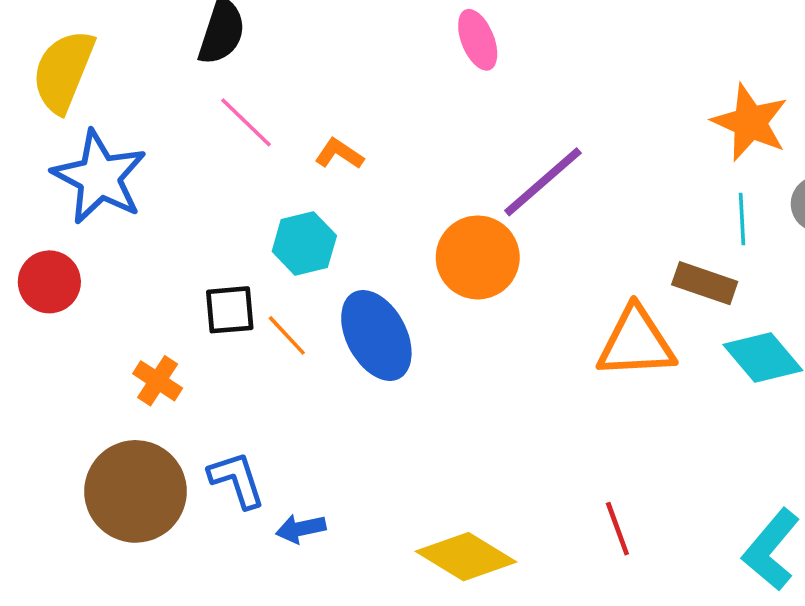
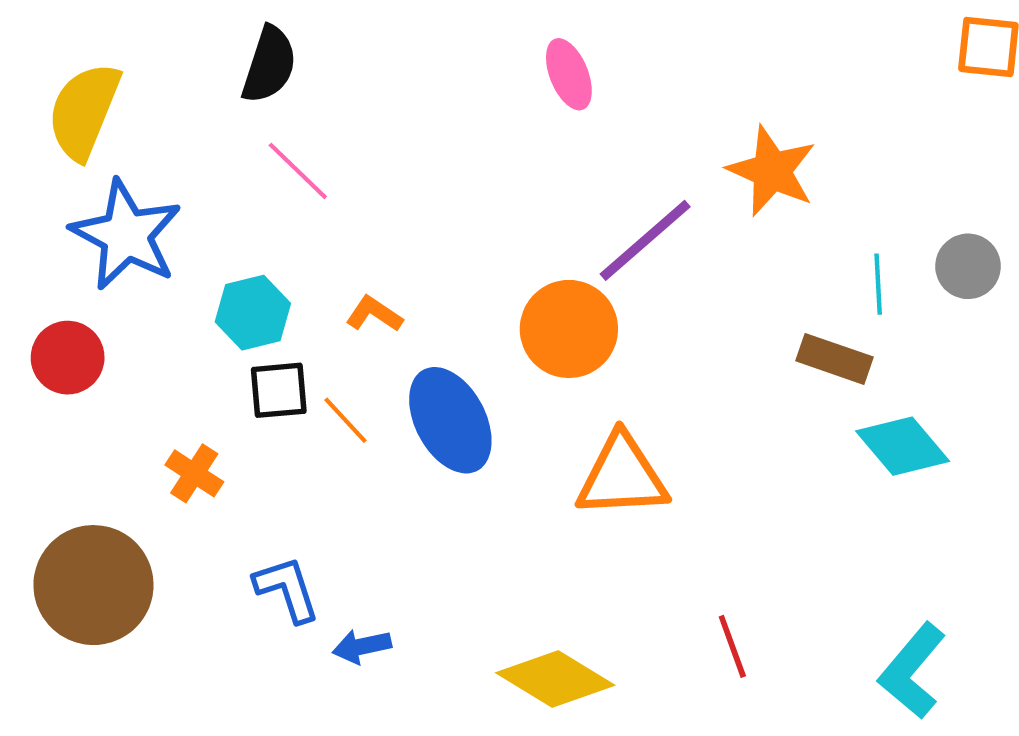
orange star: (750, 122) -> (772, 171), moved
orange L-shape: (339, 154) -> (374, 314), moved
cyan hexagon: (304, 243) -> (253, 313), moved
orange triangle: (636, 342) -> (622, 476), moved
brown circle: (135, 491) -> (93, 585), moved

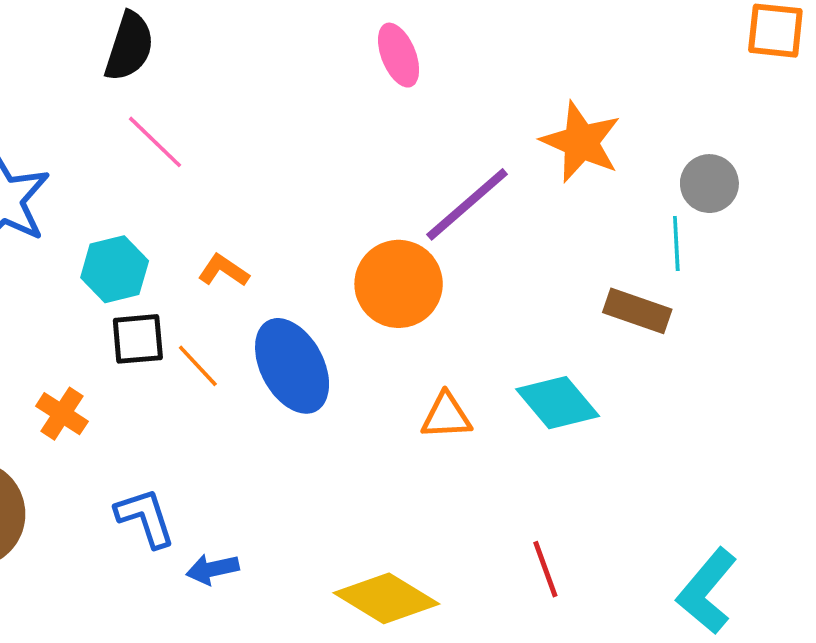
gray circle: (968, 266) -> (709, 184), moved
cyan diamond: (903, 446) -> (558, 403), moved
orange triangle: (622, 476) -> (446, 416), size x0.6

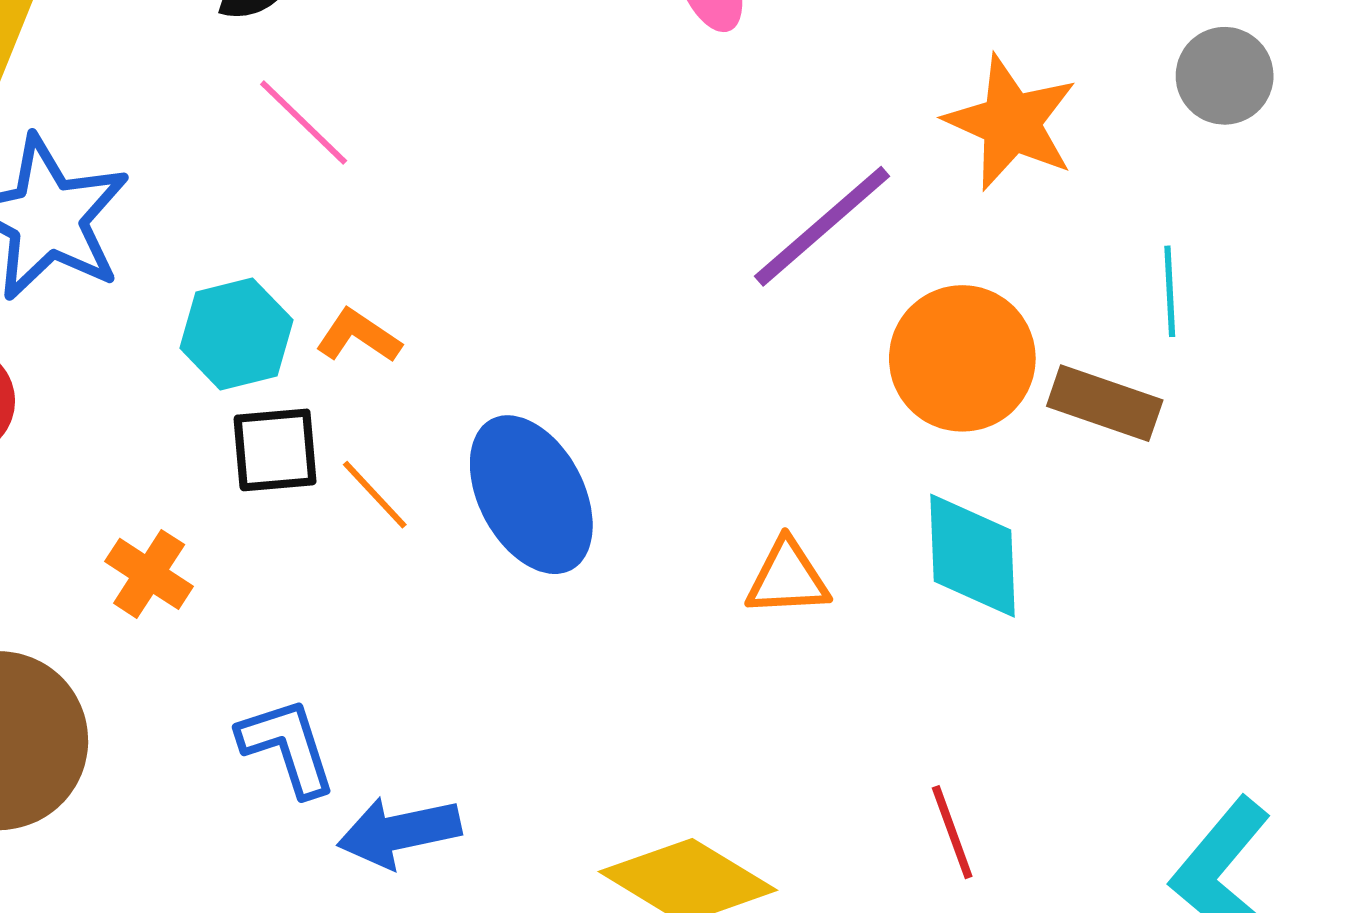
gray circle: (709, 184) -> (1225, 76), moved
orange L-shape: (224, 270) -> (358, 336), moved
orange circle: (399, 284) -> (962, 358), moved
cyan diamond: (558, 403) -> (972, 556), turned 38
blue arrow: (212, 569) -> (399, 832), size x1.4

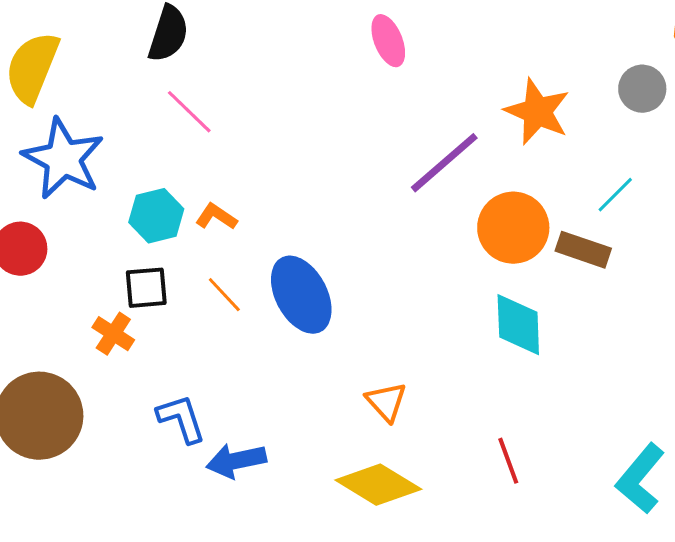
cyan line: (1170, 291) -> (615, 195), turned 48
black square: (275, 450) -> (146, 288), moved
orange triangle: (787, 578) -> (386, 402), moved, turned 51

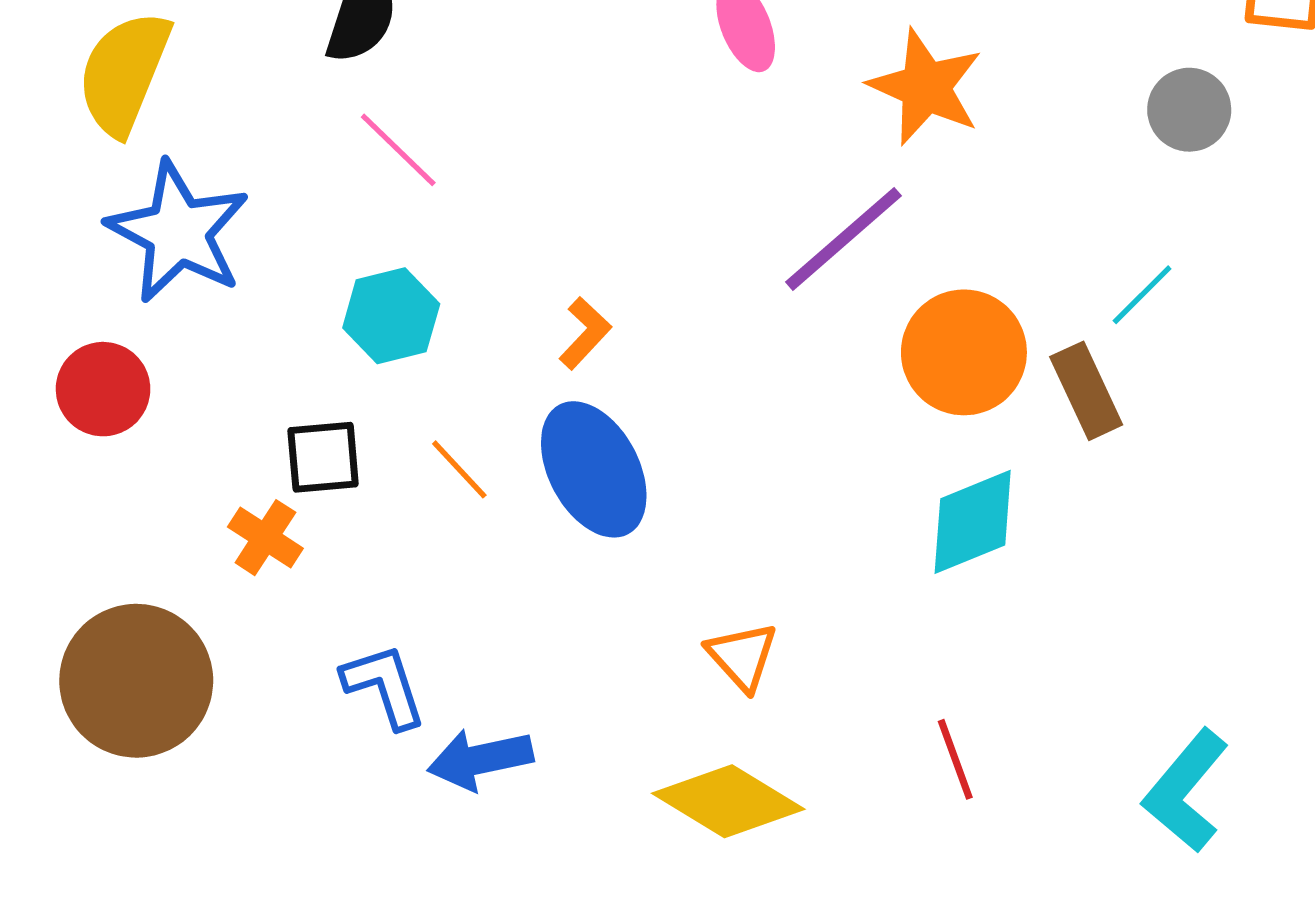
orange star: (537, 112) -> (926, 87), moved
cyan hexagon: (156, 216) -> (391, 316), moved
orange L-shape: (216, 217) -> (585, 333), moved, turned 99
brown rectangle: (583, 250) -> (1086, 391), turned 46
cyan diamond: (518, 325) -> (973, 522), turned 70

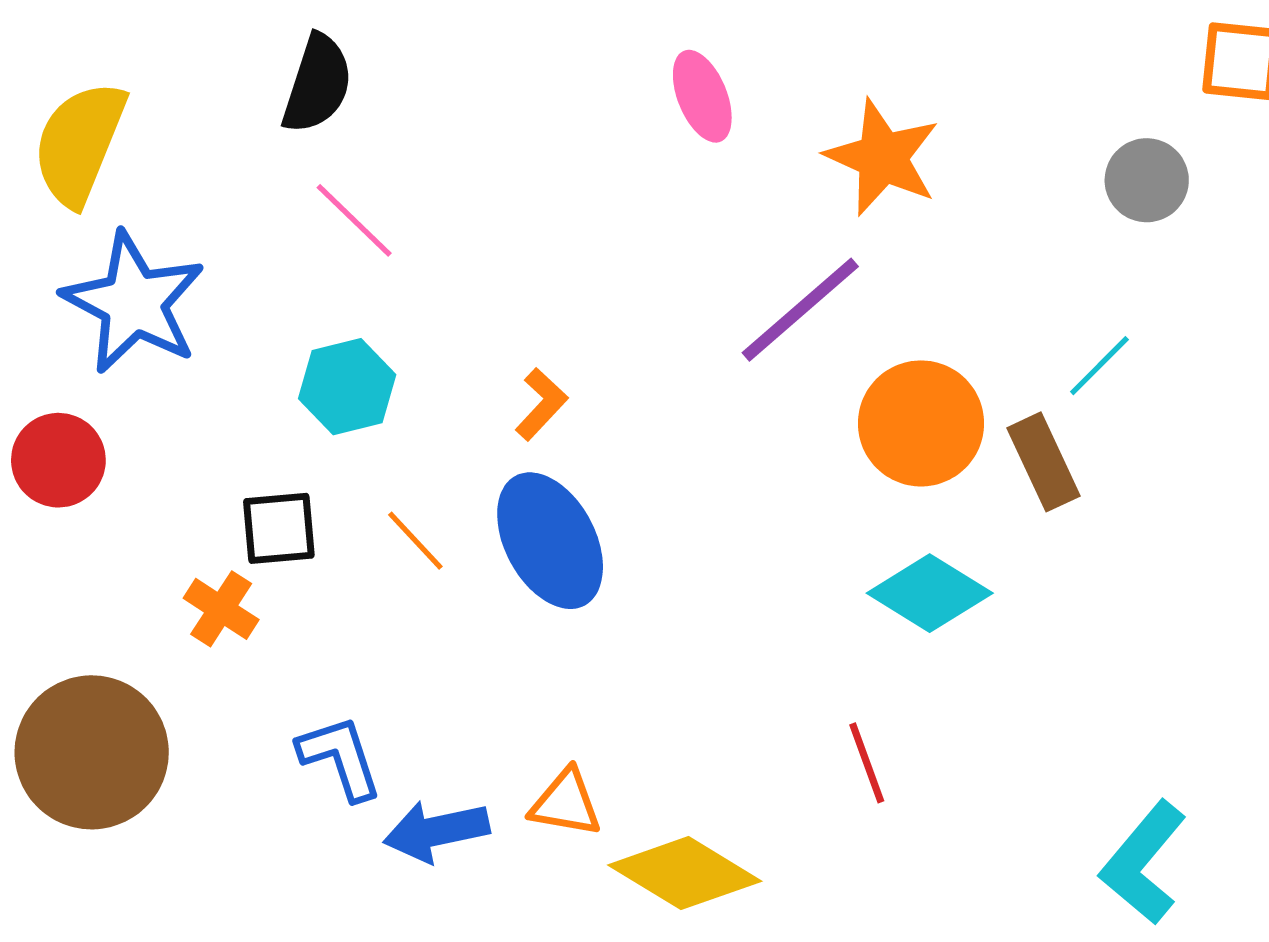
cyan diamond: (973, 522) -> (930, 593), turned 54
orange triangle: (742, 656) -> (566, 803), moved, turned -38
red line: (955, 759) -> (867, 763), moved

